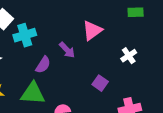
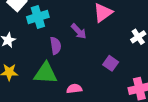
purple semicircle: (43, 65) -> (56, 46), turned -42

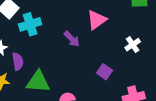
purple semicircle: (56, 46) -> (18, 61), moved

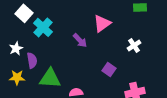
cyan cross: (30, 24) -> (43, 27), turned -30

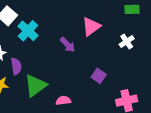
white cross: (134, 45) -> (127, 42), moved
green triangle: (50, 78) -> (35, 86), turned -40

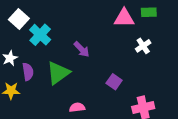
pink triangle: (91, 27) -> (124, 18), moved, turned 36
green triangle: (35, 86) -> (58, 73), moved

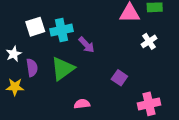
white square: (19, 19) -> (35, 27), moved, turned 30
cyan cross: (40, 35) -> (61, 30), moved, turned 35

